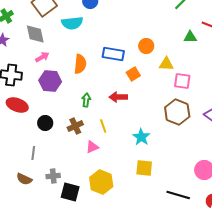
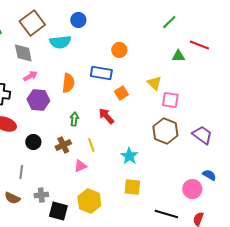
orange circle: (146, 46) -> (119, 50), moved
yellow triangle: (166, 64) -> (154, 83), turned 42
red arrow: (118, 97) -> (106, 116), turned 48

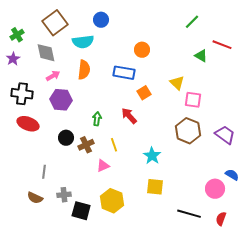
green triangle: (178, 56) -> (201, 56), turned 32
orange semicircle: (68, 83) -> (84, 70), moved
black circle: (33, 142) -> (66, 138), moved

